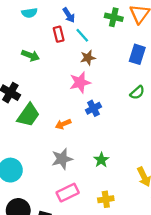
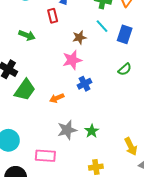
cyan line: (82, 35) -> (102, 26), moved
gray star: (62, 159) -> (67, 130), moved
pink rectangle: (68, 193) -> (45, 156), moved, turned 30

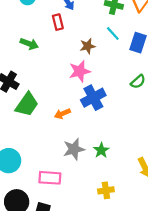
blue cross: (85, 84) -> (93, 98), size x1.5

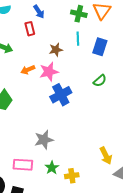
cyan line: (113, 33) -> (78, 39), turned 40
orange arrow: (62, 114) -> (28, 70), moved
green star: (101, 150) -> (52, 168), moved

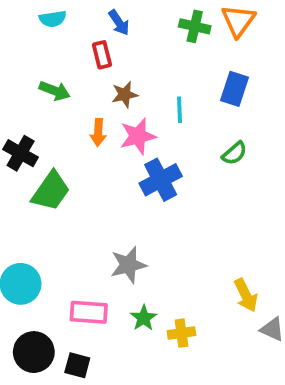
cyan line: (78, 39) -> (180, 110), moved
brown star: (56, 50) -> (125, 95), moved
orange arrow: (28, 70) -> (98, 132), turned -64

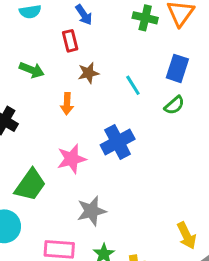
cyan line: (180, 110) -> (133, 85), turned -30
pink star: (138, 136) -> (72, 159), moved
green semicircle: (234, 153) -> (174, 105), moved
green trapezoid: (51, 191) -> (30, 185), moved

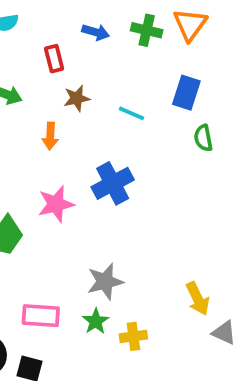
blue arrow: (84, 15) -> (96, 32), moved, turned -40
cyan line: (133, 85) -> (132, 113), turned -35
green semicircle: (174, 105) -> (203, 138), moved, turned 120
gray star: (92, 211) -> (105, 282), moved

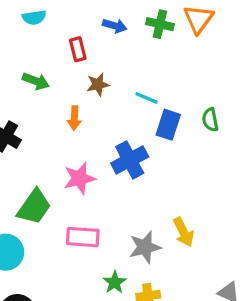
blue rectangle: (186, 93) -> (168, 125), moved
gray star: (105, 282) -> (145, 247), moved
yellow arrow: (198, 299) -> (183, 232), moved
pink rectangle: (41, 316) -> (83, 237), moved

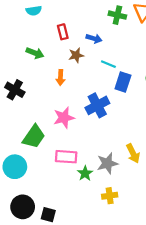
blue arrow: (115, 26) -> (94, 39), moved
green star: (115, 282) -> (85, 173), moved

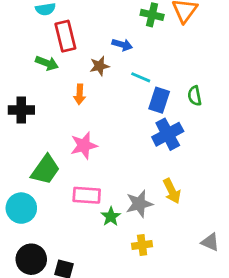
red rectangle: (63, 32) -> (65, 36), moved, size x1.5
black cross: (15, 90) -> (21, 110), turned -30
blue cross: (97, 105) -> (168, 134), moved

